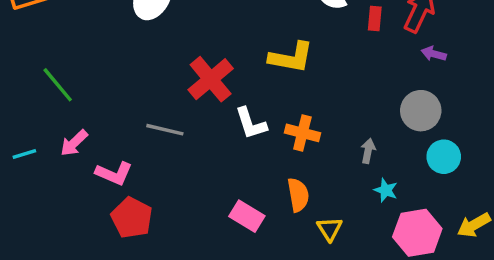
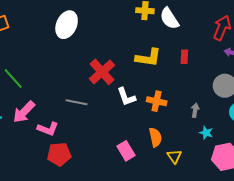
red rectangle: (375, 18) -> (184, 57), moved
pink arrow: (74, 143) -> (24, 112), size x1.4
pink rectangle: (247, 216) -> (126, 151), turned 30
red pentagon: (132, 218) -> (59, 154), turned -30

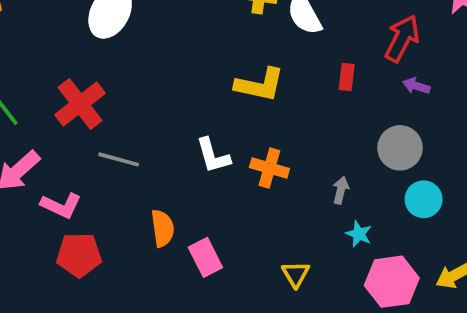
red rectangle: (184, 57) -> (347, 77), moved
red cross: (102, 72) -> (80, 104), moved
orange semicircle: (155, 137) -> (163, 228), moved

